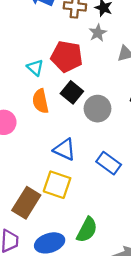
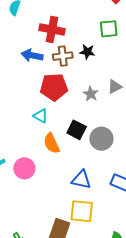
gray star: (98, 33) -> (91, 94), moved
red pentagon: (67, 57) -> (54, 87), moved

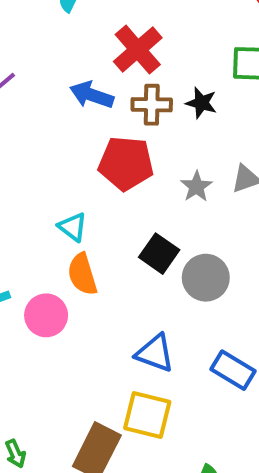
red cross: (52, 30) -> (138, 50), turned 30
cyan triangle: (41, 116) -> (73, 227), moved
orange semicircle: (52, 143) -> (82, 274), moved

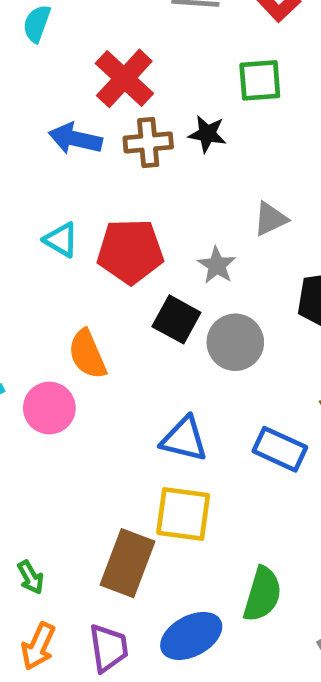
red pentagon: (126, 163) -> (130, 251), moved
gray star: (196, 187) -> (217, 265), moved
cyan triangle: (73, 227) -> (61, 240), moved

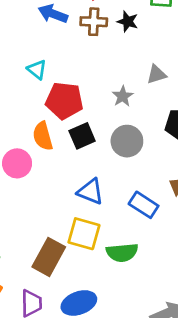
red pentagon: (130, 251) -> (64, 101), moved
black square: (176, 319) -> (82, 136), moved, turned 30
green semicircle: (262, 594) -> (122, 252), moved, turned 60

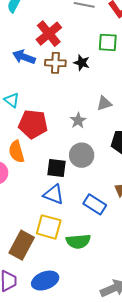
black square: (82, 136) -> (57, 168), moved, turned 30

